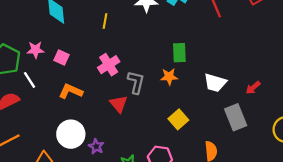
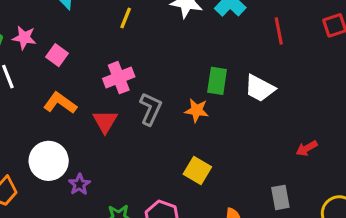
white trapezoid: (215, 83) -> (260, 88), moved
red triangle: (119, 104) -> (105, 121), moved
gray rectangle: (236, 117) -> (280, 197), moved, size x0.7
yellow square: (178, 119) -> (197, 170), turned -30

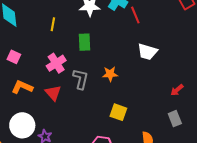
red line: (279, 31) -> (135, 15), moved
green rectangle: (217, 81) -> (85, 42), moved
red arrow: (307, 148) -> (177, 90), moved

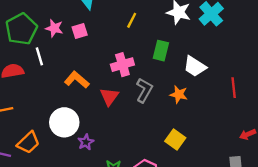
red line: (135, 15) -> (234, 88), moved
white trapezoid: (147, 52) -> (195, 66), moved
pink square: (14, 57) -> (80, 31), moved, turned 32

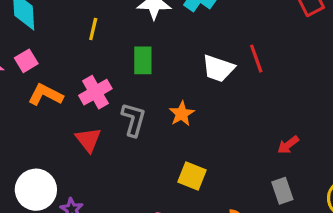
white trapezoid: (195, 66) -> (218, 68), moved
orange L-shape: (77, 80) -> (45, 95), moved
red line: (234, 88) -> (256, 59), moved
orange star: (179, 94) -> (182, 114), turned -30

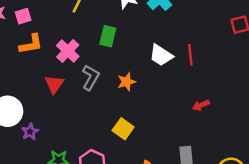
pink cross: (95, 92) -> (68, 51), turned -30
orange L-shape: (45, 95) -> (31, 44), turned 130
red arrow: (288, 145) -> (201, 105), moved

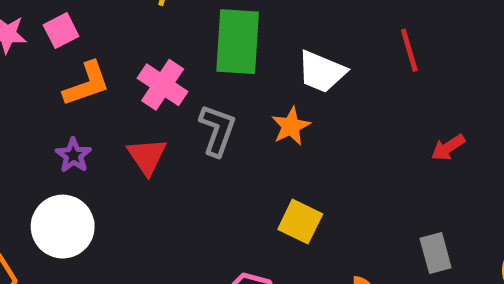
green rectangle: (108, 36) -> (238, 42), size x1.5
white trapezoid: (161, 55) -> (322, 72), moved
purple star: (30, 132) -> (73, 155), moved

